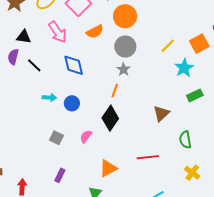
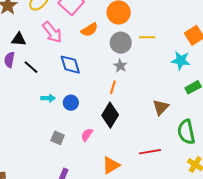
yellow line: (168, 46) -> (147, 37), moved, turned 49
cyan star: (184, 68) -> (181, 60), turned -30
green semicircle: (185, 140) -> (186, 132), size x1.4

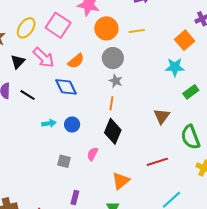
orange semicircle: (89, 30) -> (76, 61), moved
yellow line: (147, 37) -> (137, 31), moved
black triangle: (19, 39) -> (18, 62), moved, turned -42

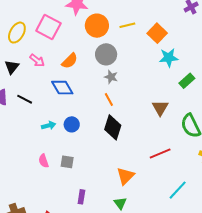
orange square: (185, 40) -> (157, 33), moved
pink arrow: (44, 58) -> (37, 60), size x0.7
orange line: (111, 103) -> (109, 100), turned -32
pink semicircle: (92, 154) -> (44, 161), moved, turned -40

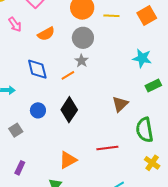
orange square: (157, 33) -> (147, 15), moved
blue diamond: (62, 88) -> (37, 69), moved
orange line: (109, 100) -> (68, 75), moved, turned 72
blue circle: (72, 124) -> (38, 110), moved
gray square: (67, 162) -> (16, 130), turned 32

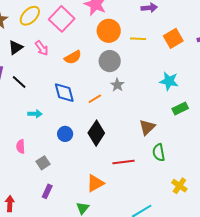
gray star: (81, 61) -> (117, 85), moved
gray square: (16, 130) -> (43, 163), moved
green semicircle: (145, 130) -> (159, 152), moved, size x0.7
red line: (107, 148) -> (124, 162), moved

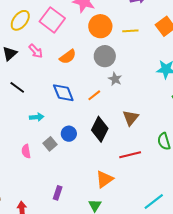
brown triangle: (147, 127) -> (131, 118), moved
gray square: (43, 163) -> (50, 144), moved

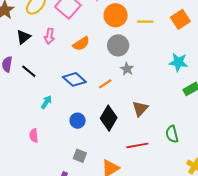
pink arrow: (36, 51) -> (49, 36), turned 49
blue diamond: (63, 93) -> (74, 79), turned -30
cyan arrow: (37, 117) -> (46, 102), turned -56
gray square: (50, 144) -> (80, 156), moved, turned -32

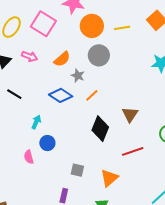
pink arrow: (49, 36) -> (30, 56), turned -70
gray star: (127, 69) -> (78, 76), moved
blue circle: (78, 121) -> (47, 143), moved

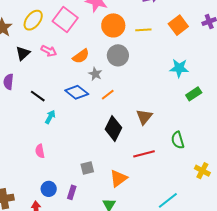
black line: (14, 94) -> (38, 96), moved
blue circle: (47, 143) -> (49, 189), moved
gray square: (77, 170) -> (87, 168), turned -32

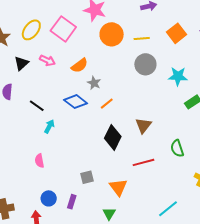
gray circle: (118, 55) -> (145, 64), moved
orange triangle: (118, 178) -> (118, 187), turned -30

